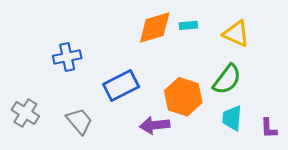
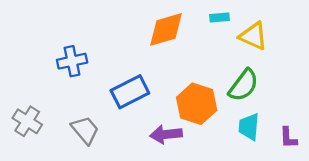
cyan rectangle: (188, 25) -> (219, 17), moved

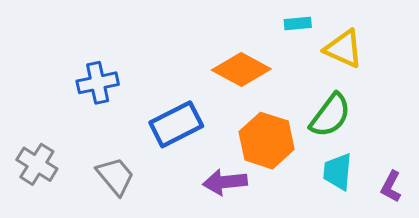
orange diamond: (166, 29) -> (241, 69), moved, turned 45
purple L-shape: (288, 138) -> (391, 186), turned 30

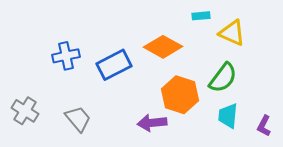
blue rectangle: (176, 124) -> (114, 65), moved

